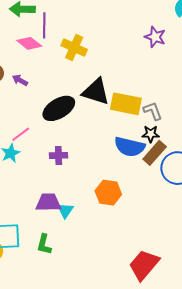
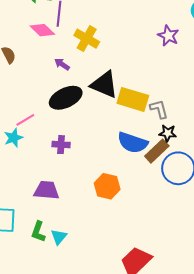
purple arrow: (20, 80) -> (62, 64), moved
black star: (151, 134) -> (168, 133), moved
cyan triangle: (65, 210) -> (59, 237), moved

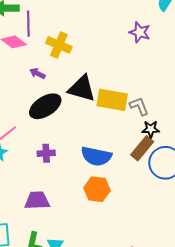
blue semicircle: (133, 143) -> (96, 156), moved

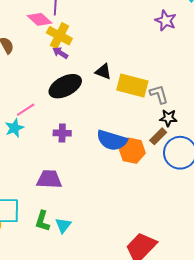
yellow cross: (59, 45) -> (59, 36), moved
black triangle: (82, 88) -> (103, 72), size x0.6
brown rectangle: (142, 148) -> (158, 136), size x0.7
orange hexagon: (97, 189) -> (132, 151), moved

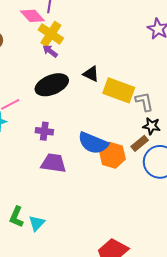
purple trapezoid: (49, 179) -> (53, 163), moved

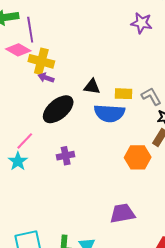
yellow rectangle: (119, 90) -> (123, 94), size x0.6
blue semicircle: (93, 143) -> (109, 113), moved
purple trapezoid: (53, 163) -> (122, 213), moved

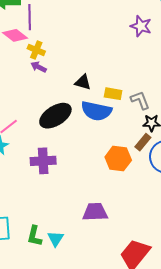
yellow cross: (41, 61) -> (36, 50), size x0.7
black ellipse: (58, 109) -> (55, 116), moved
purple cross: (66, 156) -> (43, 161), moved, size x1.4

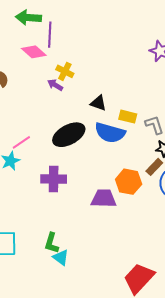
yellow cross: (36, 50) -> (65, 71), moved
purple trapezoid: (95, 212) -> (104, 198), moved
green L-shape: (35, 236) -> (51, 243), moved
cyan triangle: (56, 239) -> (61, 257), turned -30

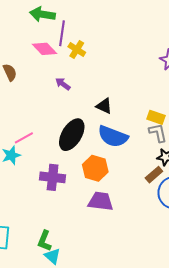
yellow cross: (65, 71) -> (77, 50), moved
yellow rectangle: (128, 117) -> (156, 117), moved
black ellipse: (69, 135) -> (72, 135), turned -36
orange hexagon: (129, 182) -> (95, 168), moved

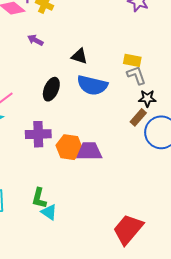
black ellipse: (72, 135) -> (51, 89), size x0.7
orange hexagon: (95, 168) -> (69, 147), moved

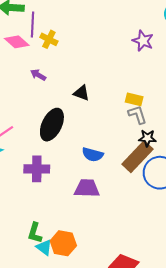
blue semicircle: (92, 85) -> (93, 155), moved, size x0.7
black ellipse: (51, 89) -> (52, 125), size x1.4
brown rectangle: (138, 117) -> (137, 157), size x1.8
orange hexagon: (69, 147) -> (63, 243), moved

